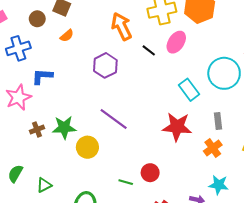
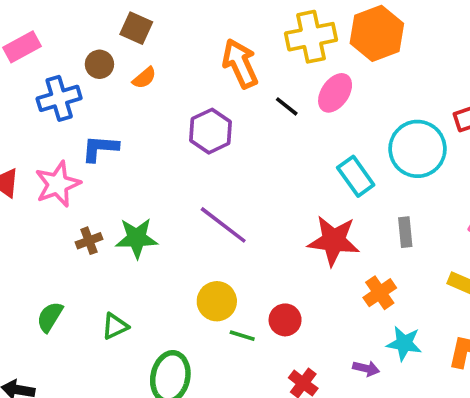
brown circle: (37, 19) -> (99, 64), moved
yellow circle: (87, 147) -> (217, 301), moved
orange cross: (213, 148) -> (380, 293), moved
green triangle: (44, 185) -> (115, 326), moved

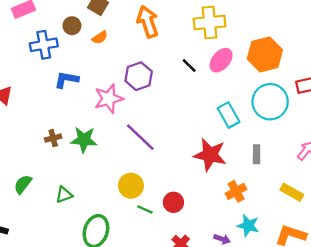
orange hexagon: (377, 33) -> (265, 54), moved
orange arrow: (240, 63) -> (148, 22), moved
pink star: (58, 184) -> (109, 99), moved

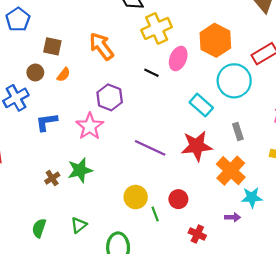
purple line: (140, 137) -> (150, 148), moved
orange cross: (236, 191) -> (231, 171), size x1.5
green line: (145, 209) -> (155, 214), turned 64

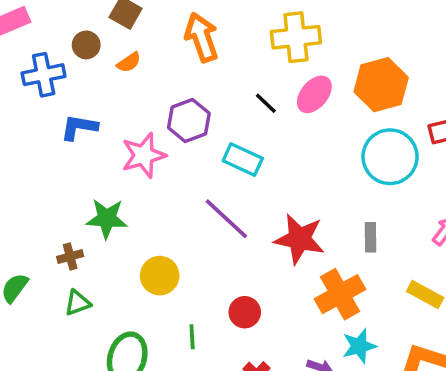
cyan rectangle: (201, 105) -> (243, 160), moved, turned -35
brown cross: (52, 178) -> (70, 256), moved
yellow circle: (136, 197) -> (160, 276), moved
cyan star: (252, 197) -> (359, 346), turned -30
green line: (155, 214) -> (192, 337), moved

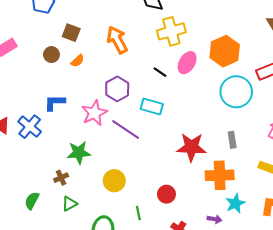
blue cross: (44, 75) -> (30, 127), moved, turned -30
purple line: (226, 219) -> (126, 130), moved
orange cross: (340, 294) -> (220, 175), turned 36

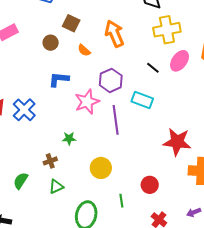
orange semicircle: (78, 61) -> (84, 50), moved, turned 80
blue L-shape: (55, 103) -> (59, 79), moved
purple line: (126, 130) -> (116, 120), turned 44
green star: (79, 153) -> (69, 138), size x0.6
purple arrow: (214, 219) -> (194, 212), turned 144

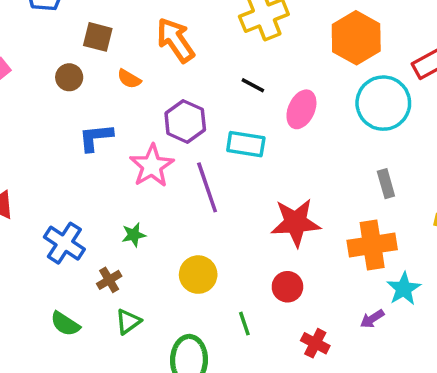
pink ellipse: (180, 61) -> (301, 109), moved
blue cross: (24, 110) -> (64, 243), moved
red star: (177, 142) -> (296, 223), moved
green semicircle: (21, 181) -> (65, 324), turned -78

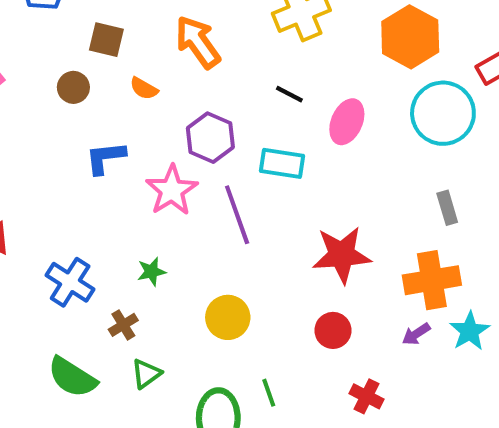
purple arrow: (372, 319) -> (416, 334), moved
green semicircle: (65, 324) -> (72, 377), size x1.4
green line: (244, 324) -> (269, 393), moved

